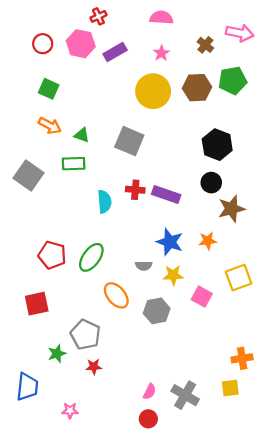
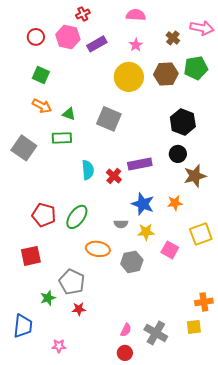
red cross: (135, 190) -> (114, 176), moved, turned 35
purple rectangle: (166, 194) -> (140, 164), turned -30
orange ellipse: (116, 295) -> (98, 249), turned -40

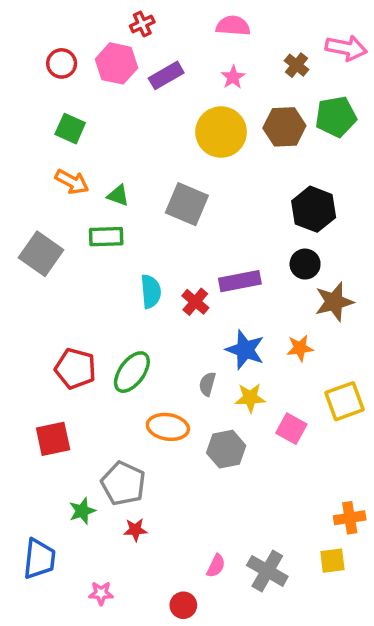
gray semicircle: (121, 224) -> (207, 384), turned 104
red circle: (125, 353) -> (183, 605), moved

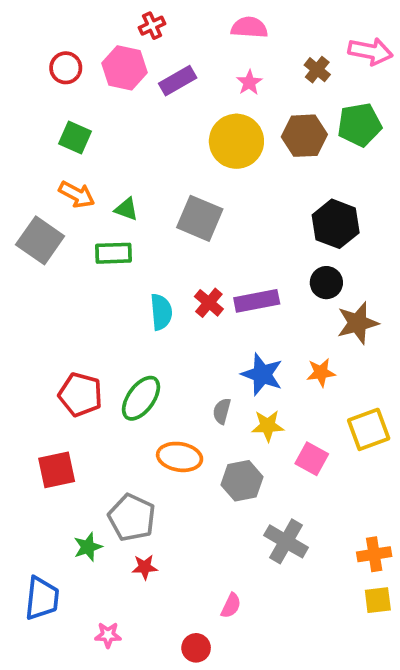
gray square: (41, 254) -> (40, 240), moved
red cross: (195, 302) -> (209, 303), moved
yellow square: (332, 561) -> (378, 600), moved
gray cross: (267, 571) -> (286, 541), moved

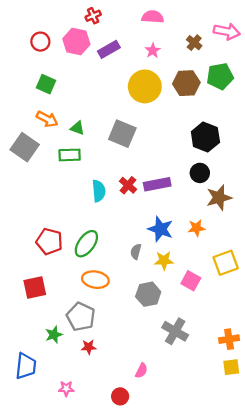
orange ellipse: (180, 457) -> (95, 280), moved

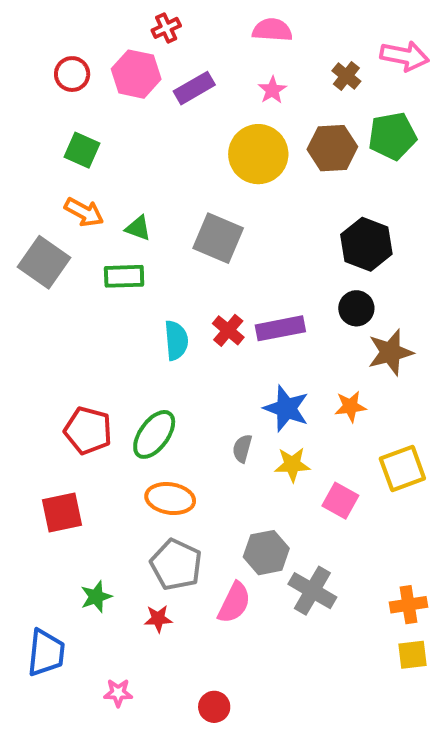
gray hexagon: (148, 294) -> (266, 553), moved
gray pentagon: (81, 317) -> (176, 565), moved
pink semicircle: (141, 371) -> (234, 603), moved, size x1.5

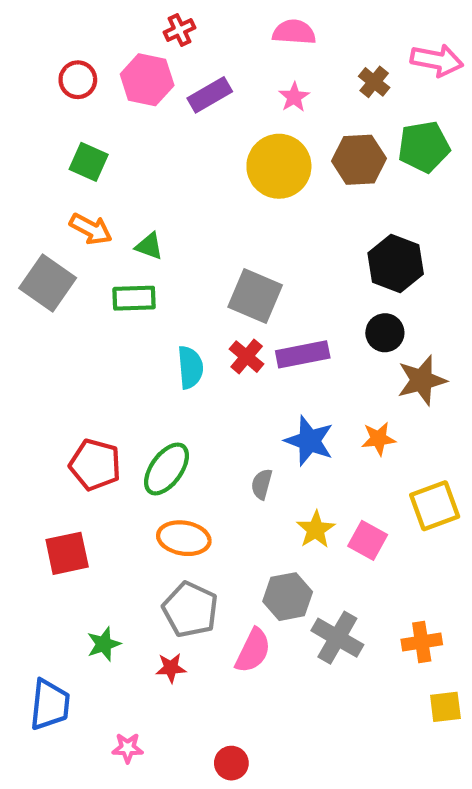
gray square: (218, 238) -> (255, 296), moved
yellow star: (292, 465) -> (316, 530), moved, turned -30
orange cross: (408, 605) -> (422, 642), moved

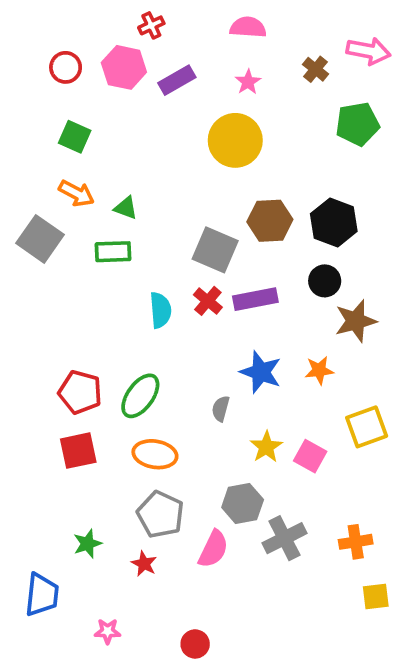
brown hexagon: (359, 160) -> (270, 221), moved
red square: (67, 553) -> (78, 451), moved
gray cross: (337, 638) -> (285, 538), turned 33
red star: (171, 668) -> (144, 564), turned 30

